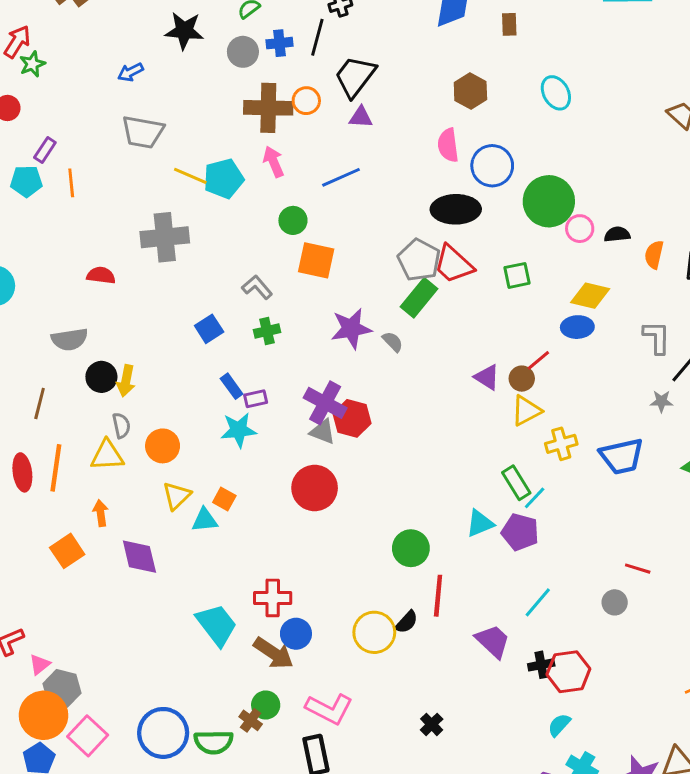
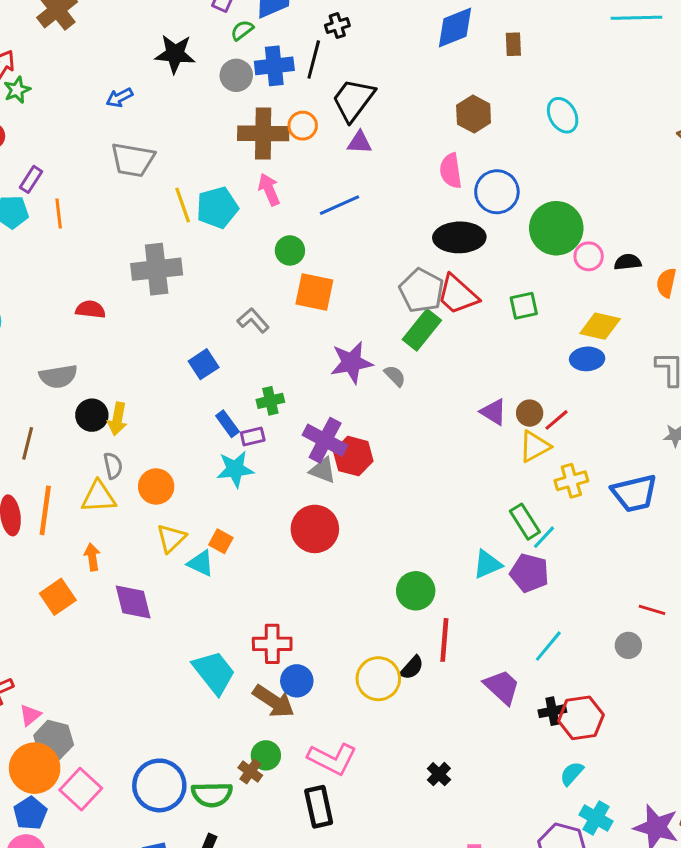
blue cross: (280, 43) -> (274, 66), size x1.4
yellow line: (190, 176) -> (183, 205), turned 48
green cross: (267, 331) -> (270, 401), moved
red line: (538, 360) -> (557, 420), moved
cyan triangle: (205, 520) -> (201, 563), turned 32

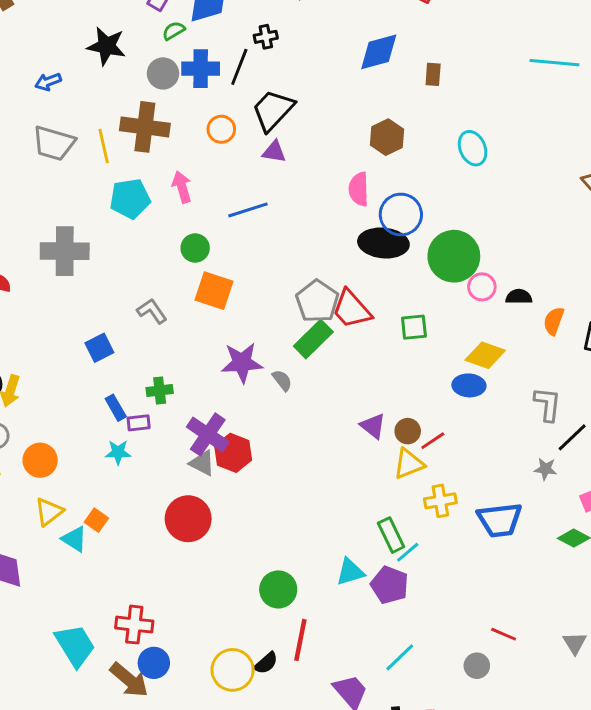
brown cross: (263, 133) -> (145, 127), moved
yellow line: (183, 205) -> (104, 146), moved
black ellipse: (459, 237) -> (383, 243), moved
cyan star: (235, 469) -> (118, 452), size x0.7

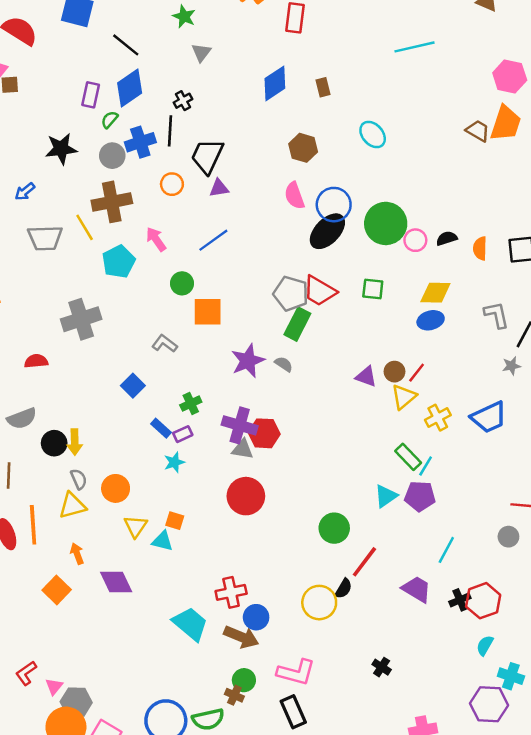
black ellipse: (383, 243) -> (327, 231), turned -33
green square: (414, 327) -> (373, 289), turned 30
red line: (300, 640) -> (364, 562), turned 44

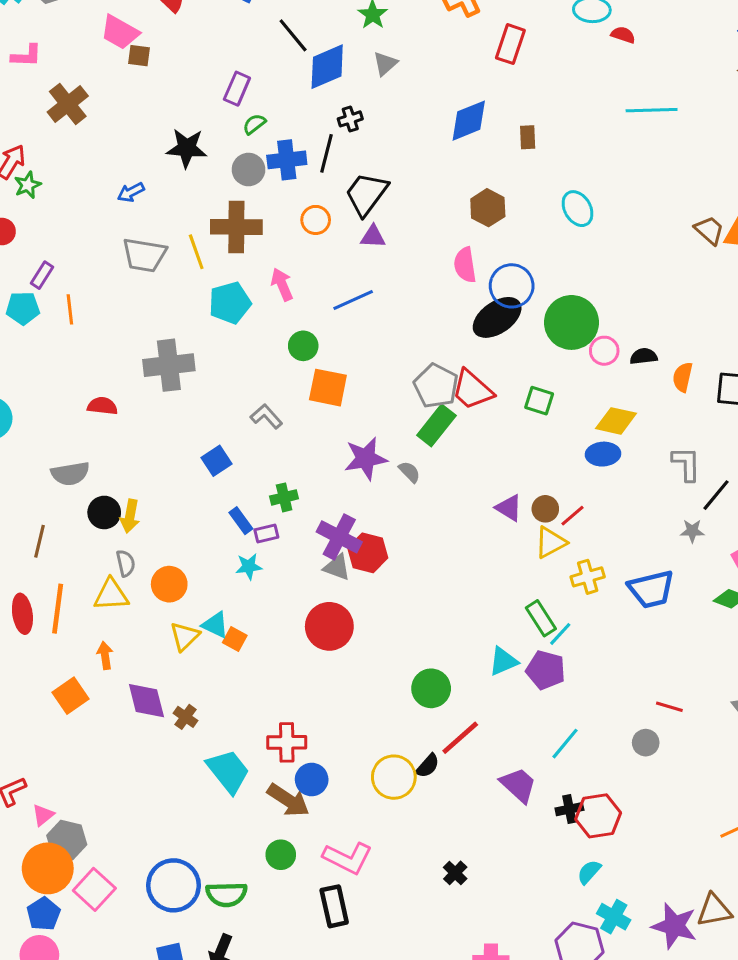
blue diamond: (130, 88) -> (327, 67), moved
cyan triangle: (162, 541) -> (215, 625), moved
brown cross: (234, 695) -> (186, 717), moved

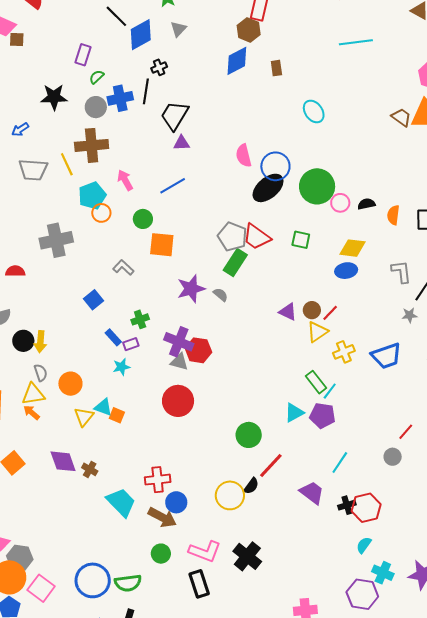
brown hexagon: (488, 208) -> (249, 30), moved
orange circle: (316, 220) -> (101, 213), moved
orange arrow: (105, 655) -> (31, 412), moved, turned -36
red line: (669, 707) -> (406, 432), turned -60
black cross: (455, 873) -> (247, 556), moved, size x1.8

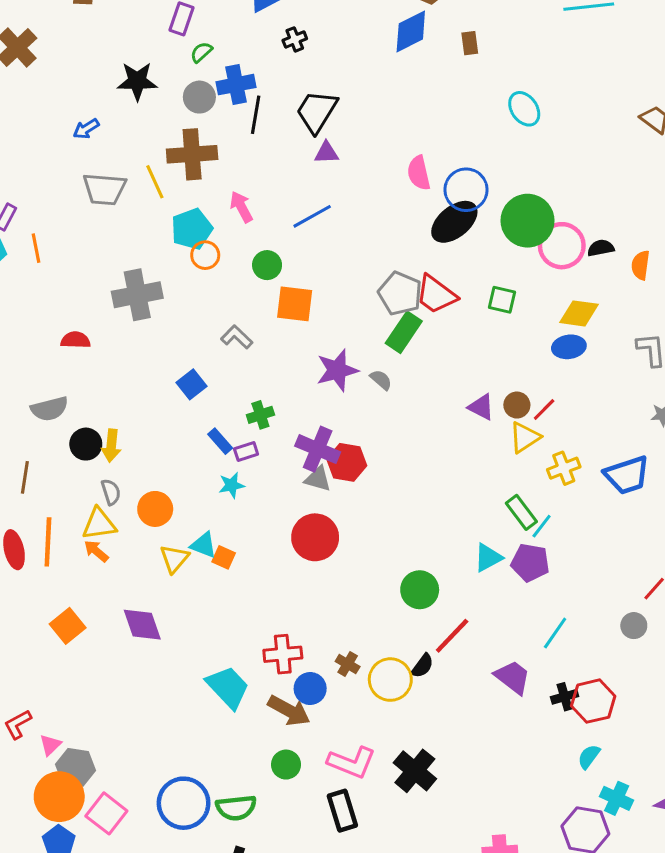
black line: (146, 91) -> (256, 115), moved
pink circle: (340, 203) -> (562, 246), size x1.6
brown cross: (90, 469) -> (348, 664), moved

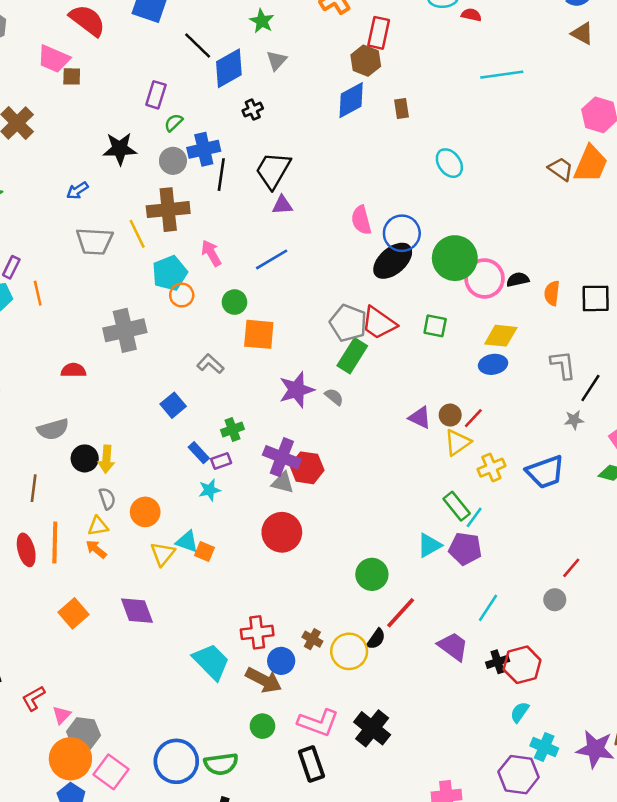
yellow triangle: (99, 524) -> (98, 526), size x0.7

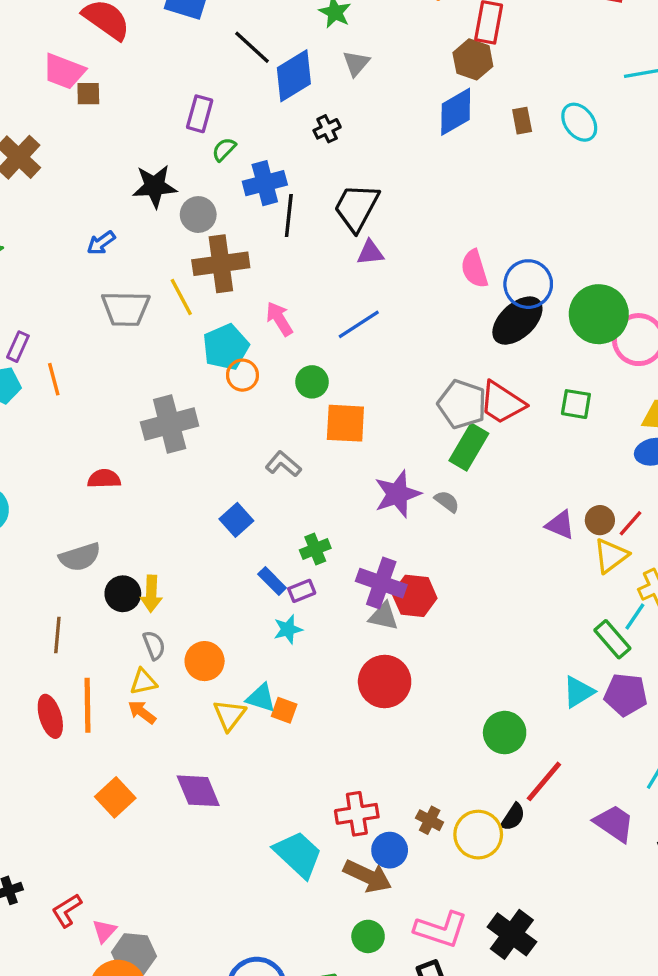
gray circle: (173, 161) -> (198, 215), moved
cyan ellipse: (449, 163) -> (579, 122), moved
cyan line: (474, 517) -> (635, 616), moved

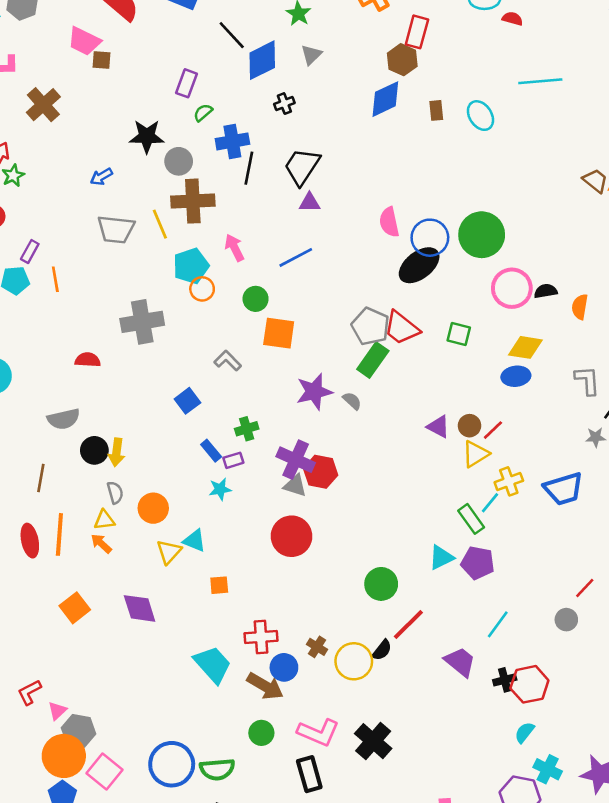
green circle: (599, 314) -> (482, 235), moved
orange square: (284, 710) -> (219, 585), moved, turned -30

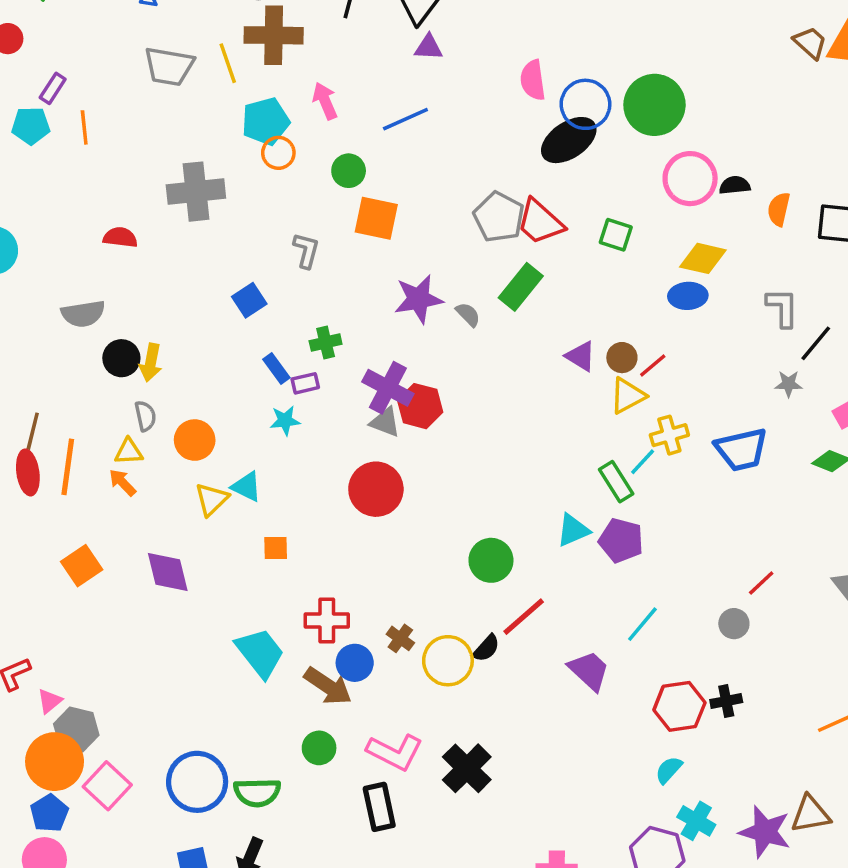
green rectangle: (373, 360) -> (521, 287), moved
gray L-shape: (228, 361) -> (306, 250), turned 56
brown line: (41, 478) -> (33, 431), moved
black cross: (505, 680) -> (726, 701), moved

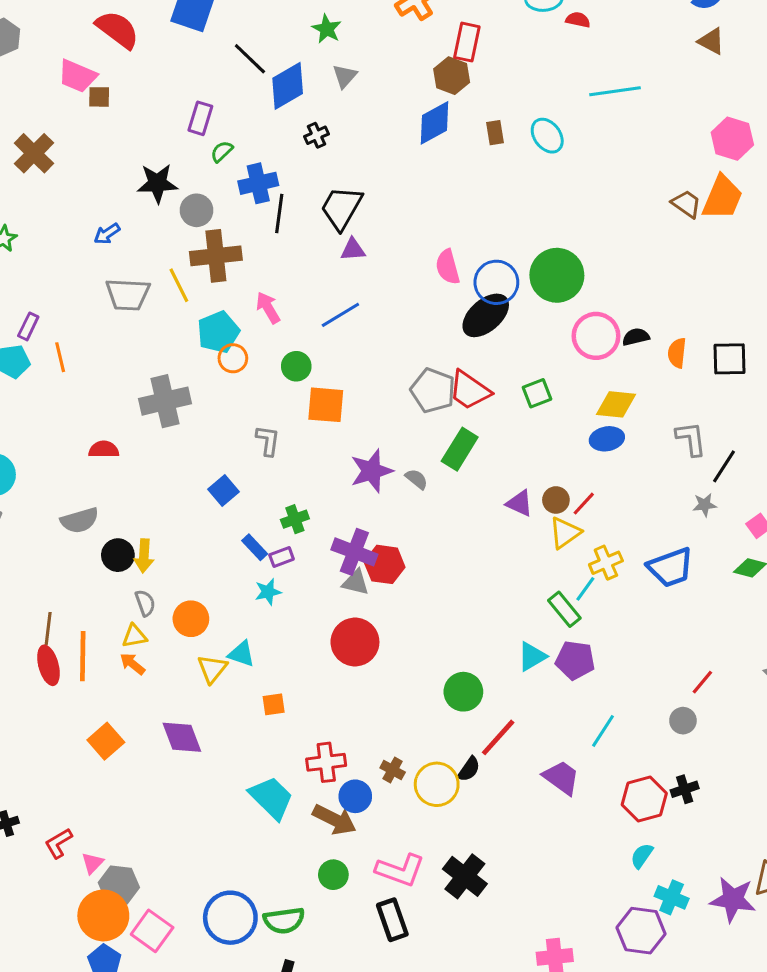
green square: (616, 235) -> (537, 393), turned -32

